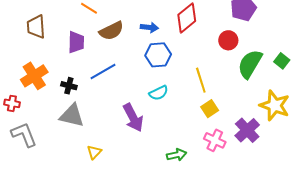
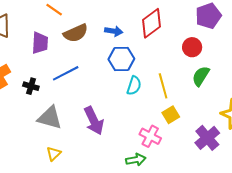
green semicircle: (250, 64) -> (201, 76), moved, size x0.7
cyan semicircle: (159, 93) -> (134, 86), moved, turned -48
gray triangle: (72, 116) -> (50, 118), moved
pink cross: (215, 140) -> (150, 136), moved

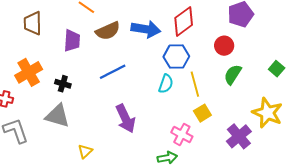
blue arrow: (114, 31) -> (146, 29), size x1.6
blue hexagon: (121, 59) -> (176, 57), moved
blue line: (66, 73) -> (113, 72), moved
gray triangle: (50, 118) -> (57, 116), moved

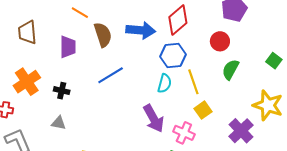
brown semicircle: (108, 31) -> (103, 35), turned -80
gray triangle: (57, 116) -> (59, 123), size x0.6
purple arrow: (126, 119) -> (154, 119), moved

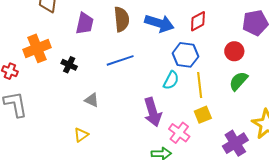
red diamond: (178, 20) -> (198, 21), size x0.7
gray triangle: (59, 123) -> (92, 100), moved

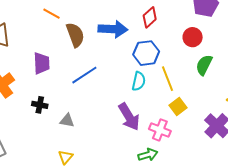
purple trapezoid: (85, 23) -> (42, 63), moved
black cross: (69, 65) -> (40, 105), moved

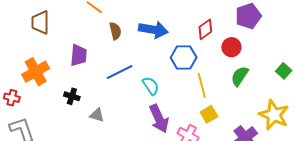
red diamond: (150, 17) -> (205, 29), moved
brown semicircle: (75, 35) -> (115, 31), size x0.7
cyan semicircle: (139, 81) -> (151, 86), moved, turned -54

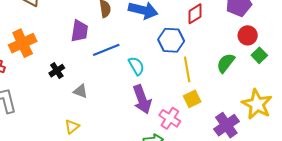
red circle: (231, 47) -> (248, 35), moved
purple trapezoid: (79, 55) -> (80, 31), moved
green square: (284, 71) -> (259, 55), moved
black cross: (72, 96) -> (57, 71), turned 35

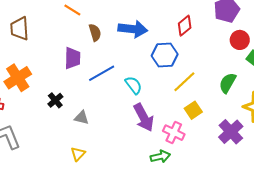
green semicircle: (226, 63) -> (228, 83), moved
yellow line: (187, 69) -> (184, 82), turned 65

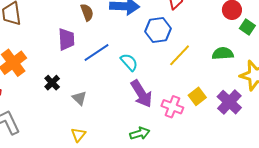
green semicircle: (228, 83) -> (223, 54), turned 60
yellow square: (193, 110) -> (197, 96), moved
gray triangle: (82, 118) -> (79, 98), turned 35
green arrow: (160, 156) -> (140, 133), moved

